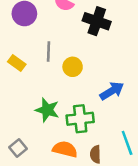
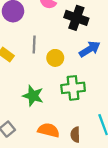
blue arrow: (112, 91) -> (90, 49), moved
green cross: (80, 119) -> (73, 88), moved

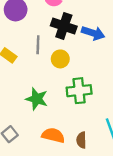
black cross: (76, 18) -> (64, 26), moved
blue arrow: (90, 49) -> (93, 33), moved, turned 50

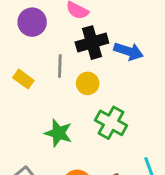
black cross: (64, 26) -> (92, 43), turned -35
green cross: (79, 91) -> (111, 123), turned 35

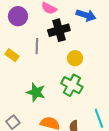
blue arrow: (128, 51) -> (86, 15), moved
yellow circle: (88, 83) -> (75, 58), moved

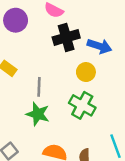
blue arrow: (86, 15) -> (99, 46), moved
gray line: (37, 46) -> (39, 87), moved

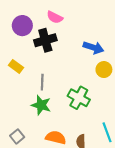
black cross: (66, 37) -> (45, 40), moved
yellow circle: (86, 72) -> (104, 70), moved

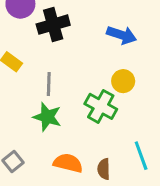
yellow circle: (104, 70) -> (123, 81), moved

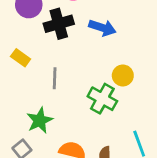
blue arrow: (122, 35) -> (102, 28), moved
green star: (47, 117) -> (40, 120), moved, turned 30

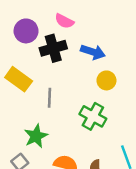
yellow rectangle: (21, 58) -> (19, 79), size x1.5
yellow circle: (123, 75) -> (106, 80), moved

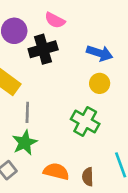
blue arrow: (93, 52) -> (100, 53), moved
gray line: (50, 98) -> (27, 112), moved

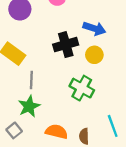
black cross: (43, 49) -> (66, 45), moved

